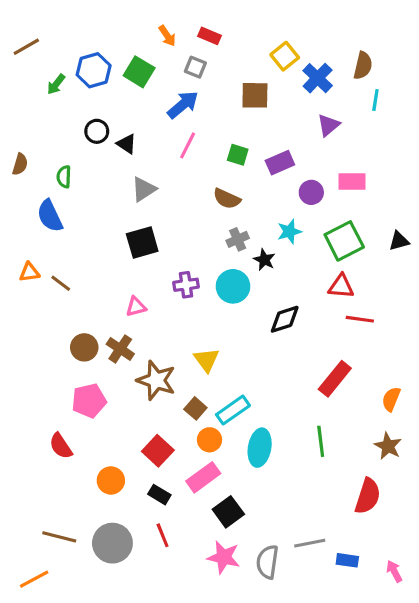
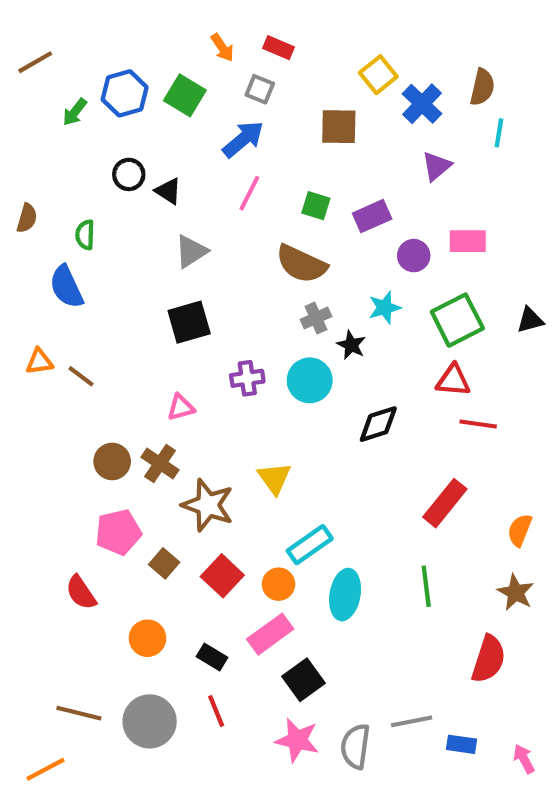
brown semicircle: (227, 199) -> (301, 264), size x1.4
brown square: (195, 408) -> (164, 563), moved
red square: (158, 451) -> (222, 576), moved

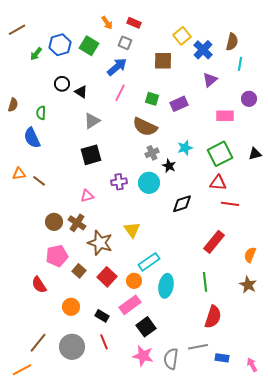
purple circle: (414, 256) -> (249, 99), moved
red semicircle: (489, 659) -> (213, 317), moved
brown line: (79, 713) -> (38, 343), turned -65

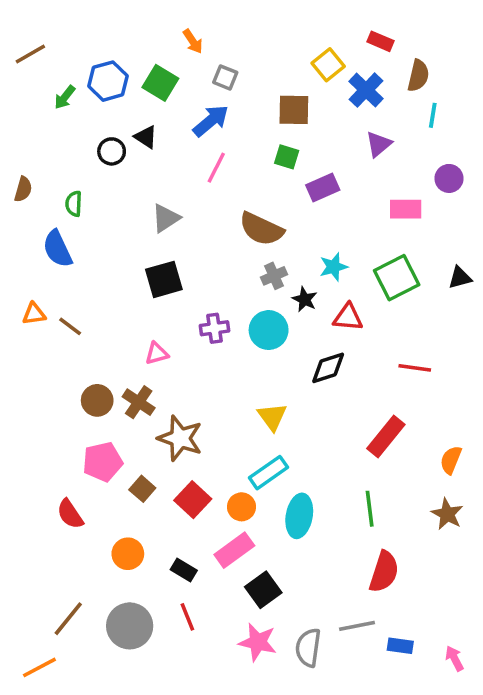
red rectangle: (134, 23) -> (380, 41), moved
black triangle: (81, 92) -> (146, 137), moved
green square: (152, 99) -> (287, 157), moved
red triangle: (218, 183) -> (348, 317), moved
yellow triangle: (132, 230) -> (272, 417), moved

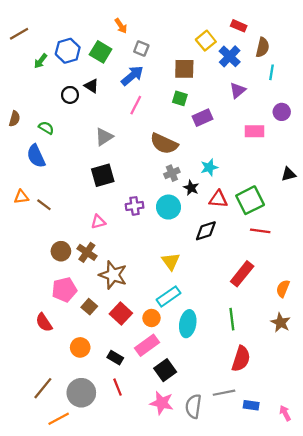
green semicircle: (74, 204) -> (46, 128), turned 119
green square: (397, 278) -> (250, 200), moved
orange line: (39, 667) -> (59, 419), moved

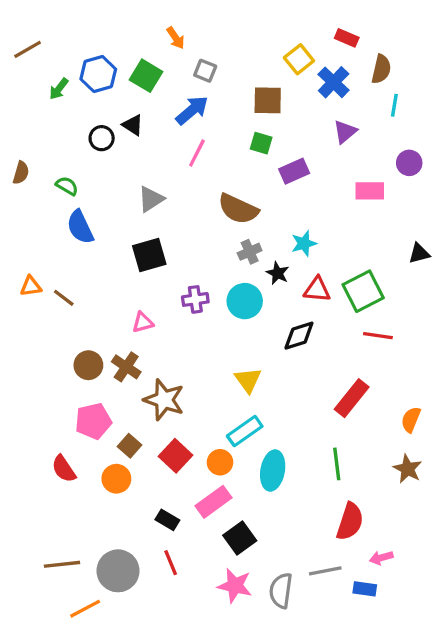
blue semicircle: (36, 156) -> (80, 227), moved
orange circle: (80, 347) -> (116, 479), moved
brown line: (43, 388) -> (62, 564), turned 45
pink arrow: (285, 413) -> (381, 558), moved, turned -77

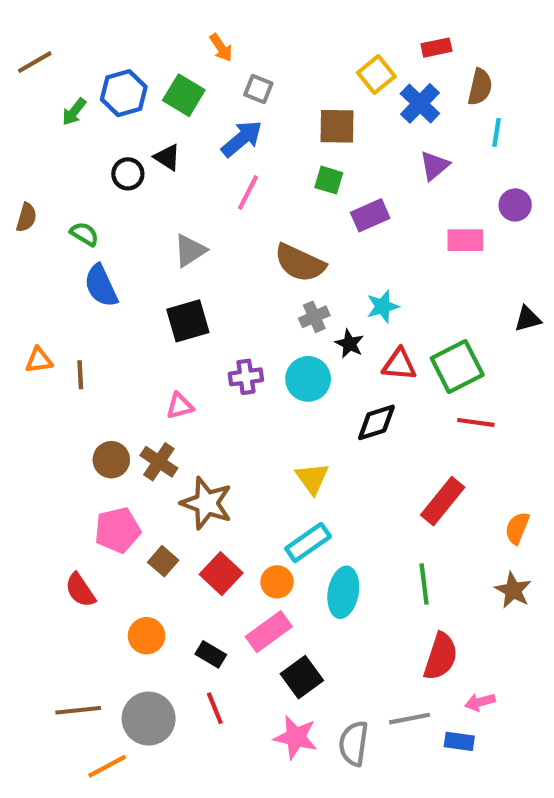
red rectangle: (347, 38) -> (436, 48), turned -35
brown line: (64, 298) -> (80, 375), turned 50
orange circle: (116, 479) -> (147, 636), moved

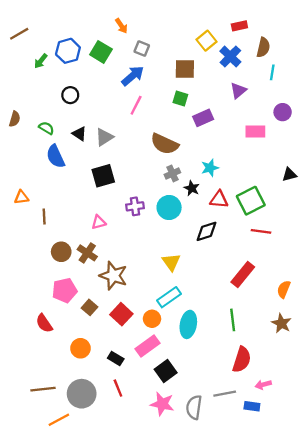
black triangle: (167, 157) -> (79, 134), moved
brown line: (80, 375) -> (44, 217), moved

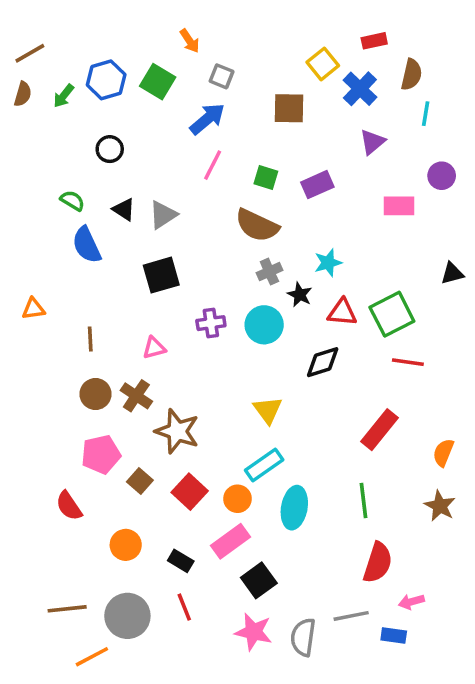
green square: (180, 99) -> (266, 177), moved
brown semicircle: (15, 119) -> (23, 94), moved
brown line: (44, 217) -> (90, 339), moved

